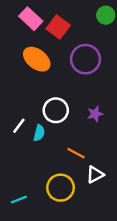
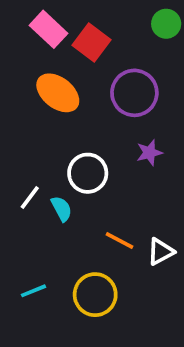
purple star: (95, 114) -> (149, 153), moved
cyan semicircle: (39, 133) -> (62, 209), turned -42
white triangle: (95, 175) -> (161, 252), moved
cyan line: (19, 200) -> (34, 291), moved

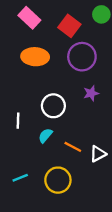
red square: (91, 42) -> (69, 26), moved
orange ellipse: (58, 93) -> (35, 57), turned -35
white line: (30, 197) -> (18, 121), turned -35
cyan semicircle: (62, 209) -> (45, 136), moved, turned -112

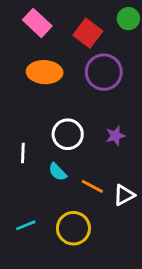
purple star: (91, 93) -> (115, 136), moved
cyan semicircle: (45, 136) -> (58, 172), turned -84

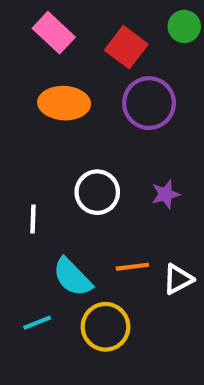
cyan semicircle: (58, 172) -> (72, 277), moved, size x1.5
orange line: (92, 186) -> (132, 267), turned -35

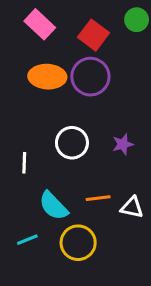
purple circle: (149, 103) -> (90, 77), moved
white triangle: (178, 279) -> (132, 207), turned 40

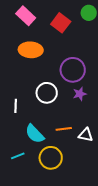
purple circle: (90, 77) -> (73, 70), moved

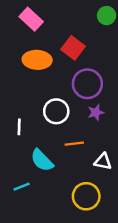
red square: (61, 23) -> (73, 48), moved
orange line: (64, 129) -> (74, 144), moved
yellow circle: (51, 158) -> (86, 196), moved

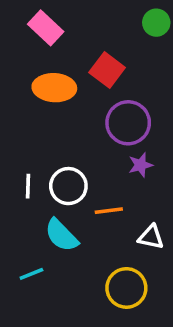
white circle: (56, 111) -> (68, 186), moved

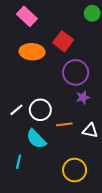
white line: (28, 186) -> (16, 110), turned 48
white triangle: (151, 237) -> (90, 131), moved
cyan line: (31, 274) -> (19, 162), turned -56

